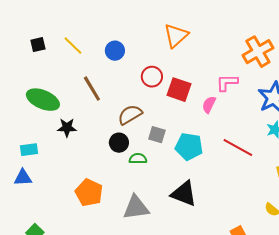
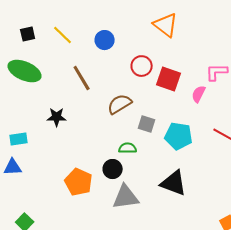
orange triangle: (176, 36) -> (166, 25), turned -40
green ellipse: (43, 100) -> (25, 71), moved
black circle: (119, 143) -> (113, 169), moved

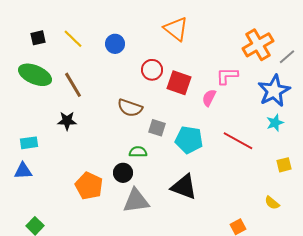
brown line: (82, 78) -> (73, 85), moved
brown semicircle: (120, 104) -> (130, 108), turned -130

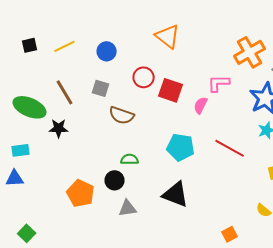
yellow line: (73, 39) -> (65, 46), turned -70
green ellipse: (35, 75) -> (30, 107), moved
gray square: (157, 128) -> (101, 88), moved
gray triangle: (136, 201) -> (128, 208), size x0.7

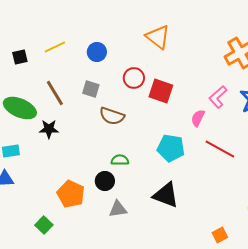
black square: (30, 45) -> (20, 57), moved
pink L-shape: (219, 83) -> (218, 97), moved, turned -40
pink semicircle: (201, 105) -> (198, 118), moved
green square: (27, 233) -> (44, 225), moved

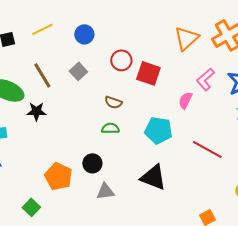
orange triangle: (158, 37) -> (186, 38), moved, turned 40
gray square: (91, 89) -> (78, 71), turned 30
brown semicircle: (112, 116) -> (113, 102), moved, size x0.7
red line: (220, 149) -> (207, 149), moved
green semicircle: (120, 160) -> (110, 128), moved

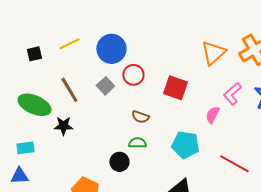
blue circle: (84, 34) -> (111, 49), size x1.5
red circle: (121, 60) -> (133, 75), moved
black circle: (92, 163) -> (119, 162), moved

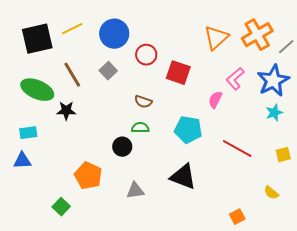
black square: (34, 54) -> (37, 39), size x2.0
red circle: (133, 75) -> (146, 55), moved

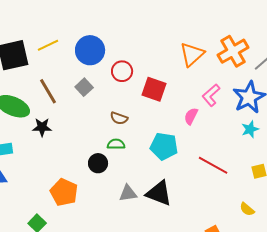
gray triangle: (135, 191) -> (128, 193), moved

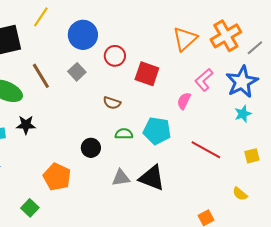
yellow line: (48, 45) -> (41, 17), moved, turned -30
black star: (42, 127) -> (26, 125), moved
green semicircle: (116, 144) -> (124, 134), moved

